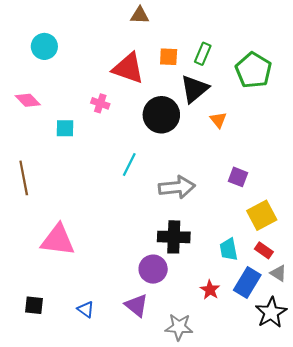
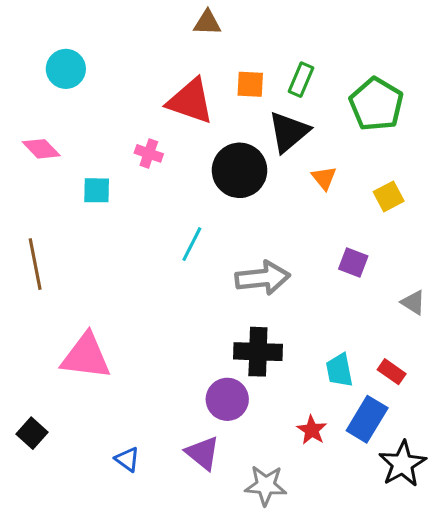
yellow square: (262, 215) -> (389, 196), moved, size x0.7
gray triangle: (278, 273) -> (413, 302), moved
black square: (34, 305) -> (32, 433), moved, turned 36

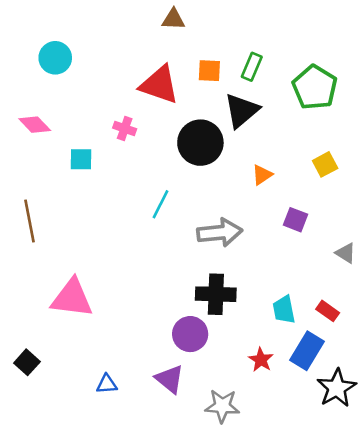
orange triangle: (324, 178) -> (262, 175), moved, turned 35
blue triangle: (127, 459) -> (107, 384), turned -40

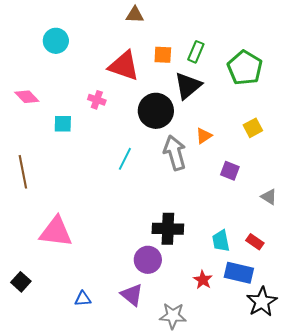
cyan circle: (55, 58) -> (56, 41), moved
gray arrow: (220, 233) -> (175, 153), moved, turned -100
blue rectangle: (307, 351) -> (239, 273), turned 72

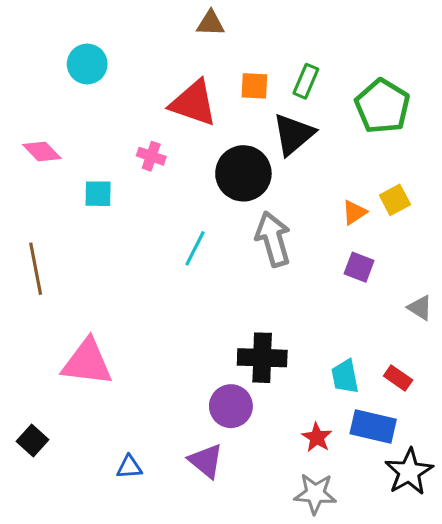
orange triangle: (204, 136) -> (354, 212), moved
gray star: (173, 316) -> (315, 494), moved

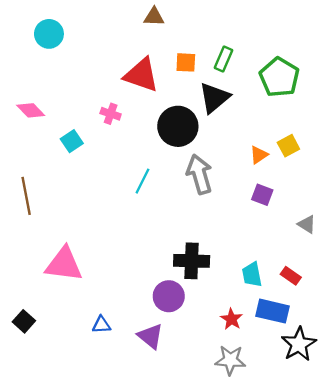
cyan circle: (87, 64) -> (49, 34), moved
cyan square: (98, 194) -> (72, 141), turned -35
blue triangle: (129, 467) -> (101, 325), moved

